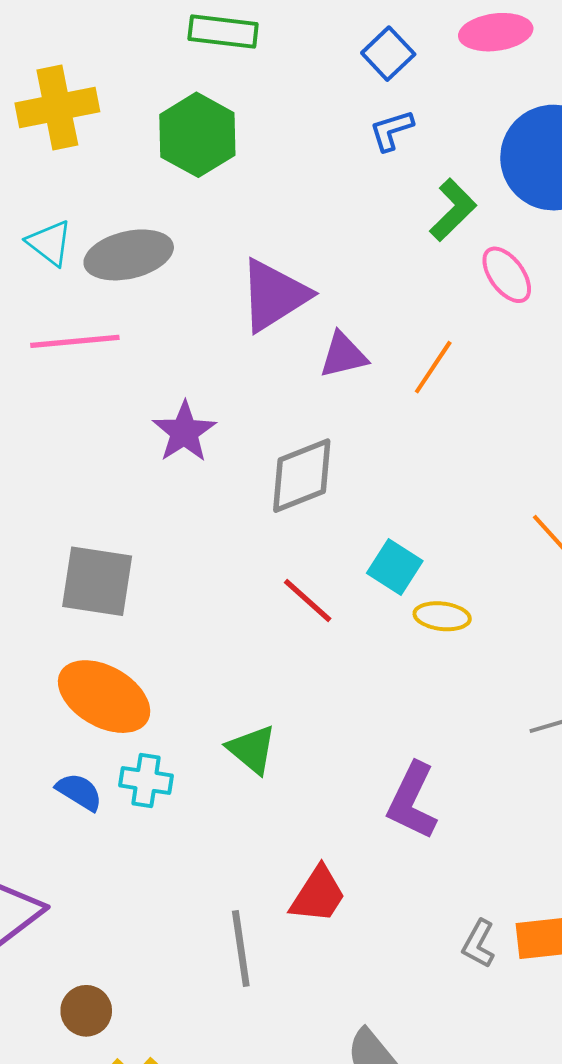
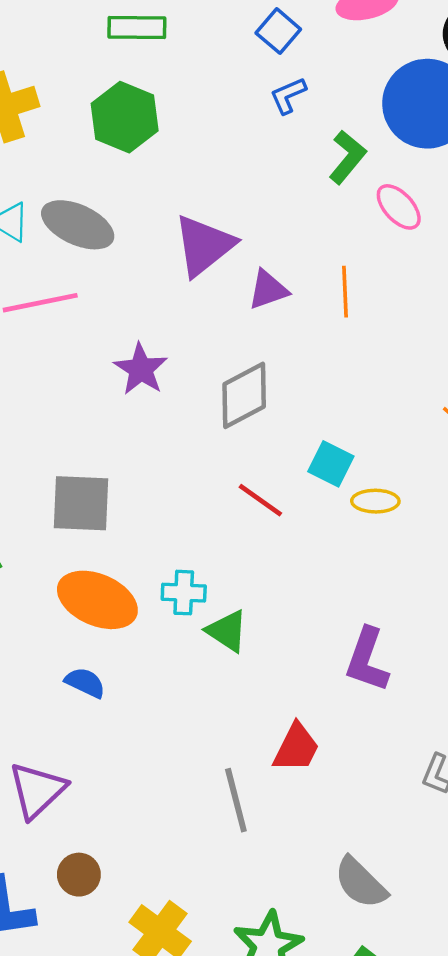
gray ellipse: (129, 255) -> (78, 225), turned 44
orange line: (433, 367) -> (345, 292), turned -30
cyan cross: (146, 781) -> (184, 593), moved
brown circle: (86, 1011) -> (79, 875), moved

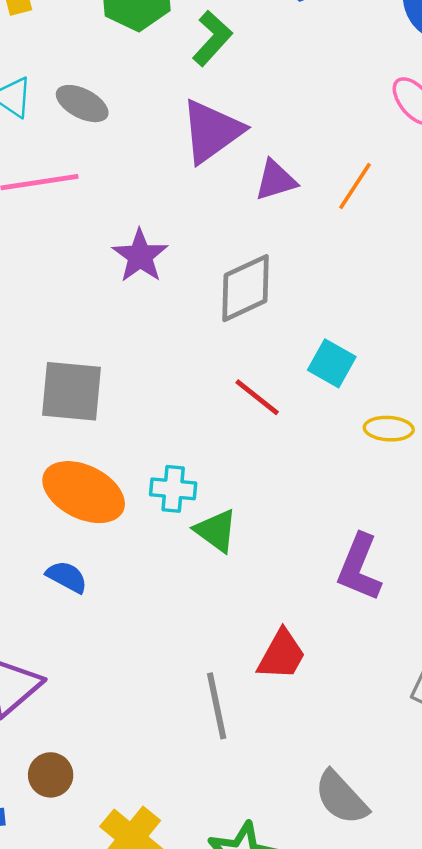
green L-shape: (347, 157) -> (212, 38), moved
gray ellipse: (78, 225) -> (82, 104), size x0.7
orange line: (345, 292) -> (355, 186), turned 33
yellow ellipse: (375, 501) -> (389, 429), moved

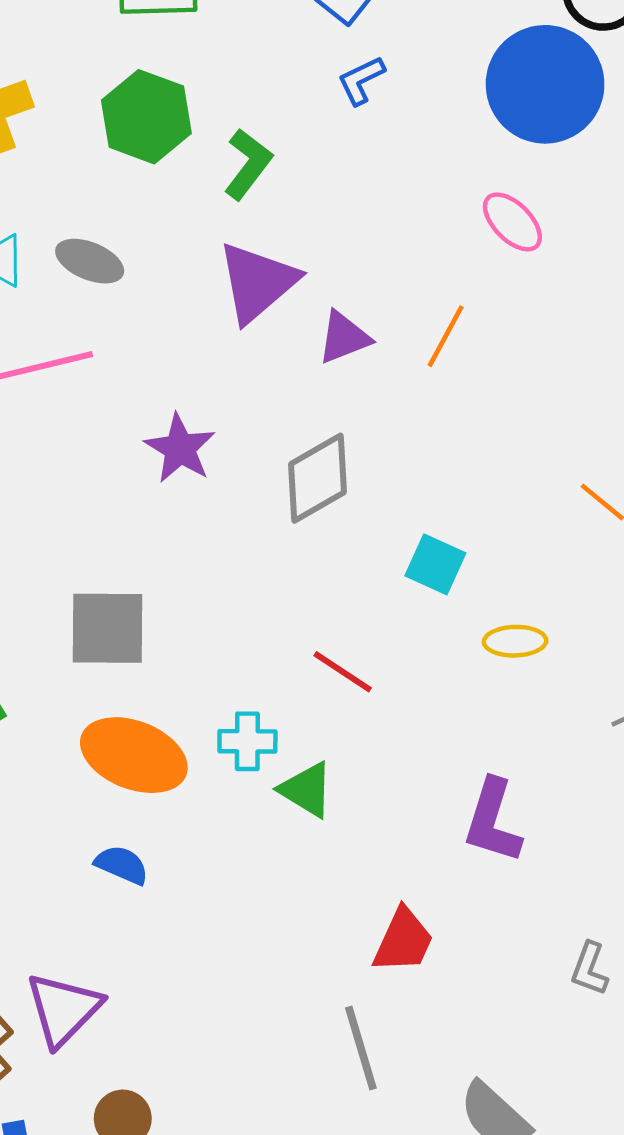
red line: (257, 397) -> (343, 672), moved
gray line: (217, 706) -> (361, 1048), moved

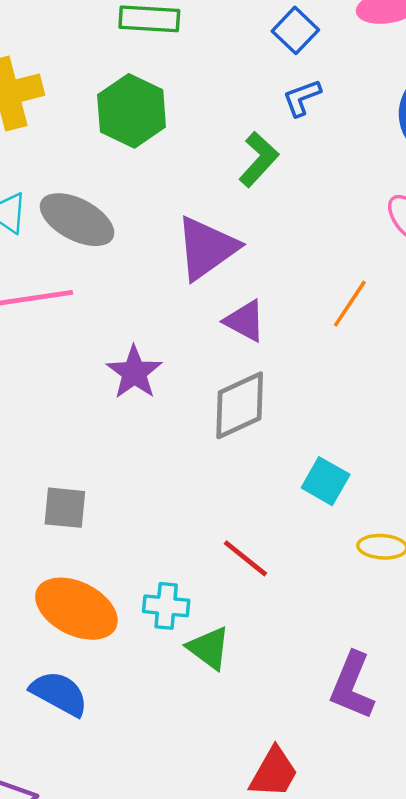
green L-shape: (248, 164) -> (259, 159), moved
gray ellipse: (90, 261) -> (77, 220), size x1.4
purple triangle: (344, 338) -> (245, 321), moved, turned 45
gray square: (108, 628) -> (65, 508), size x0.7
blue semicircle: (122, 865) -> (59, 693), size x1.4

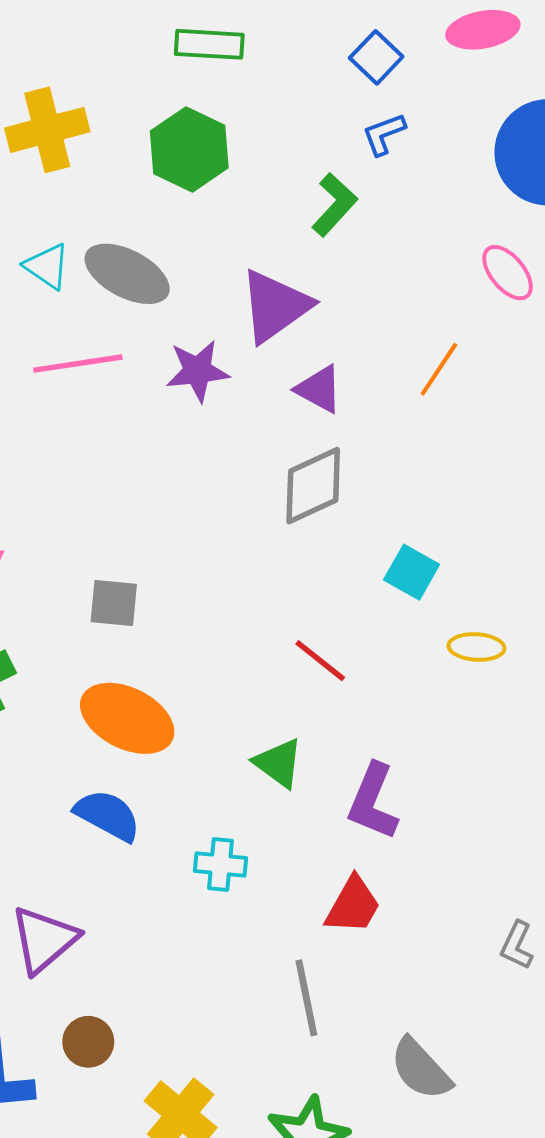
purple star: (134, 372) -> (197, 371), moved, turned 30
cyan cross: (166, 606) -> (220, 864), moved
purple L-shape: (352, 686) -> (373, 802), moved

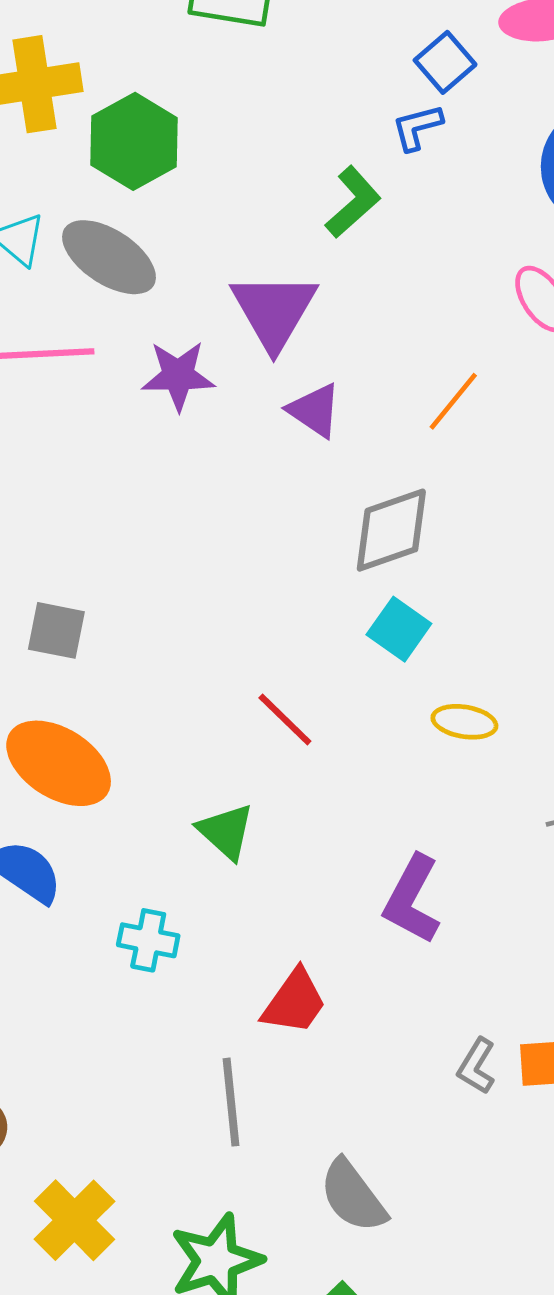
blue square: (376, 57) -> (445, 62), moved
green hexagon: (189, 149) -> (134, 141), moved
purple triangle: (275, 306) -> (274, 311), turned -30
gray diamond: (313, 486) -> (391, 530), moved
purple L-shape: (373, 802) -> (412, 899), moved

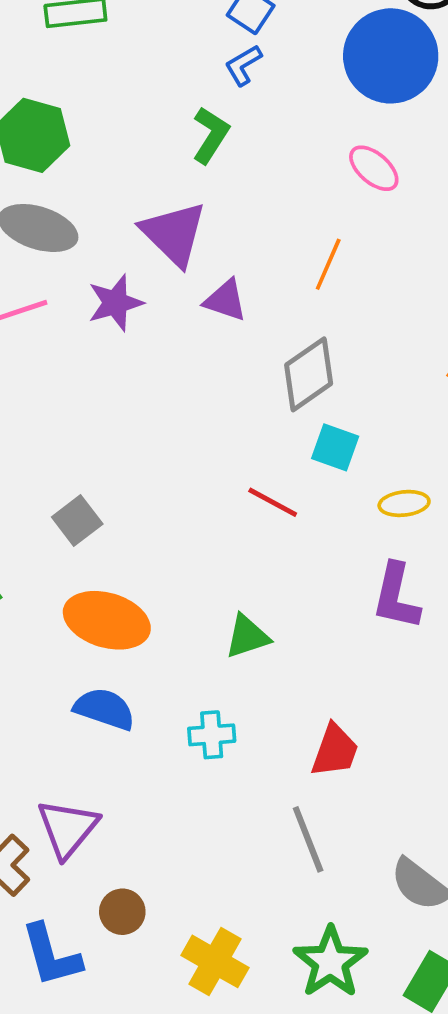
gray square: (56, 630) -> (77, 521), turned -33
red line: (285, 720) -> (273, 502), moved
green triangle: (226, 831) -> (247, 636), turned -45
purple L-shape: (412, 899) -> (396, 596), moved

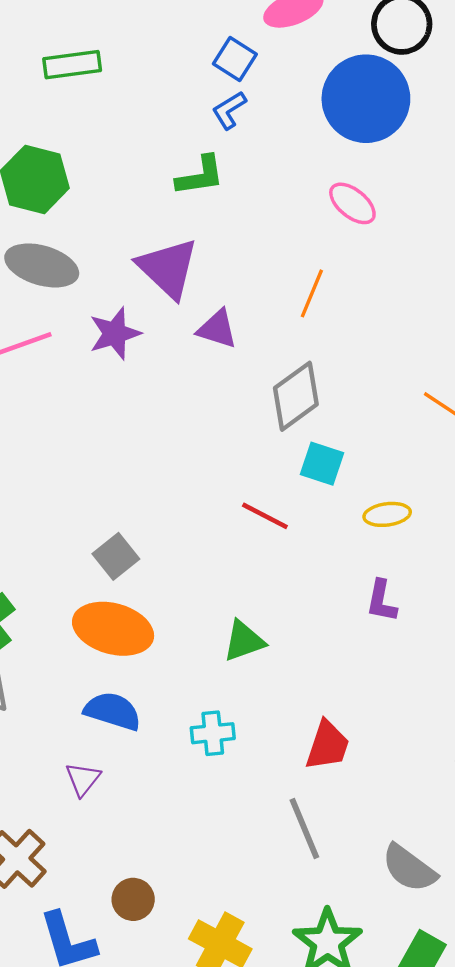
green L-shape: (211, 135) -> (200, 176), turned 50
gray square: (77, 521) -> (116, 556), moved
purple L-shape: (396, 596) -> (381, 601), size x0.7
purple triangle: (68, 828) -> (83, 779), moved, size x0.6

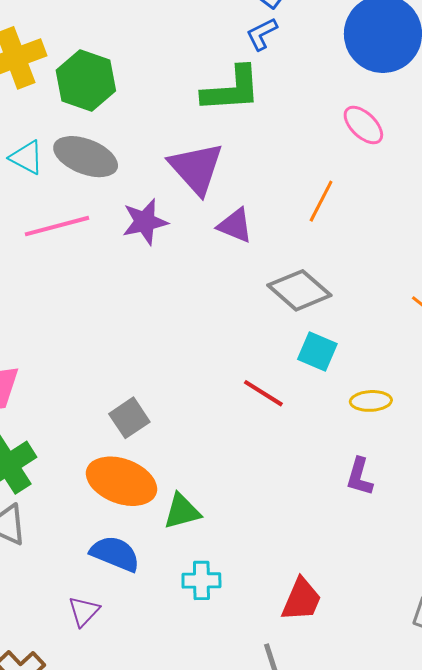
green L-shape: (200, 176) -> (231, 89), size x1.4
gray diamond: (296, 396) -> (299, 290), turned 72
green triangle: (244, 641) -> (182, 511), moved

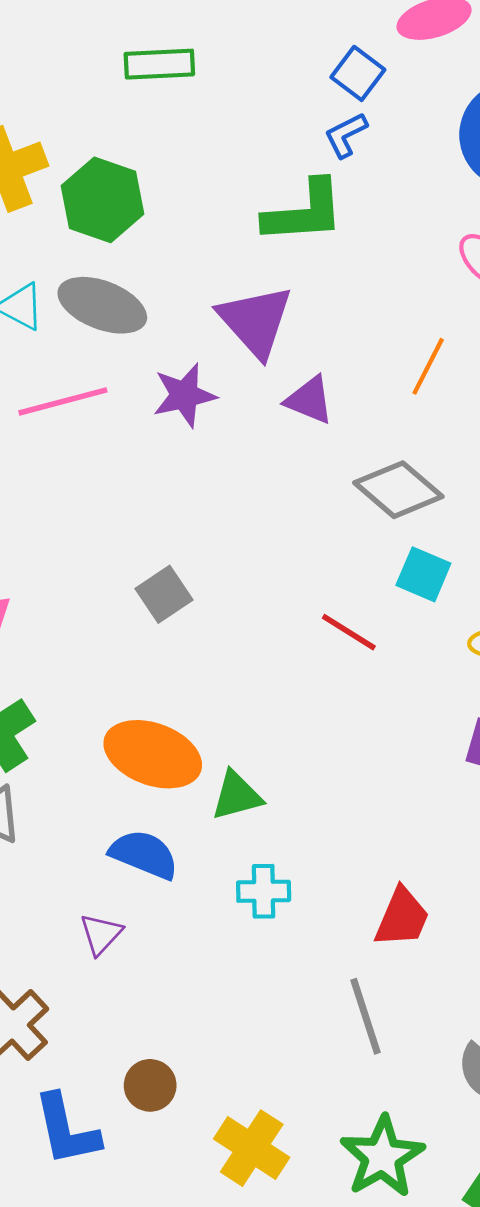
gray square: (129, 418) -> (164, 594), moved

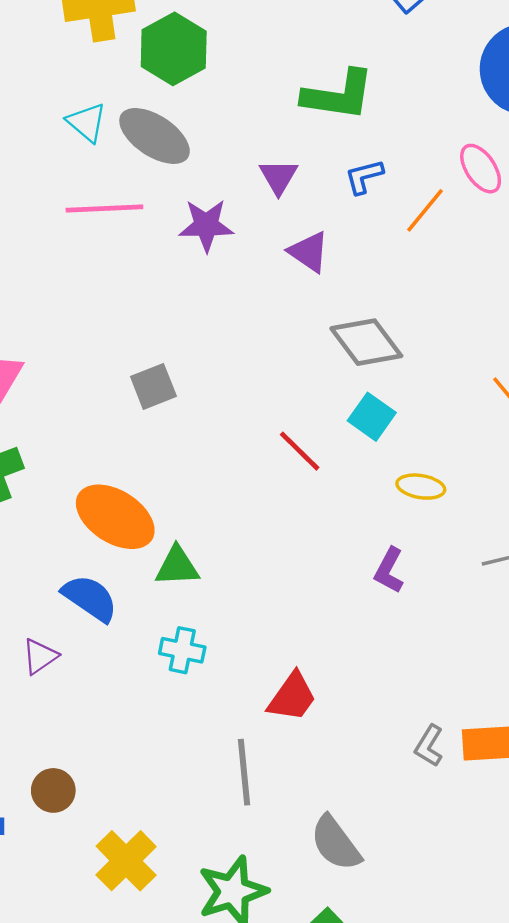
blue L-shape: (346, 135) -> (364, 177), moved
purple triangle: (255, 321) -> (278, 177), size x0.6
orange line: (428, 366) -> (425, 210), moved

